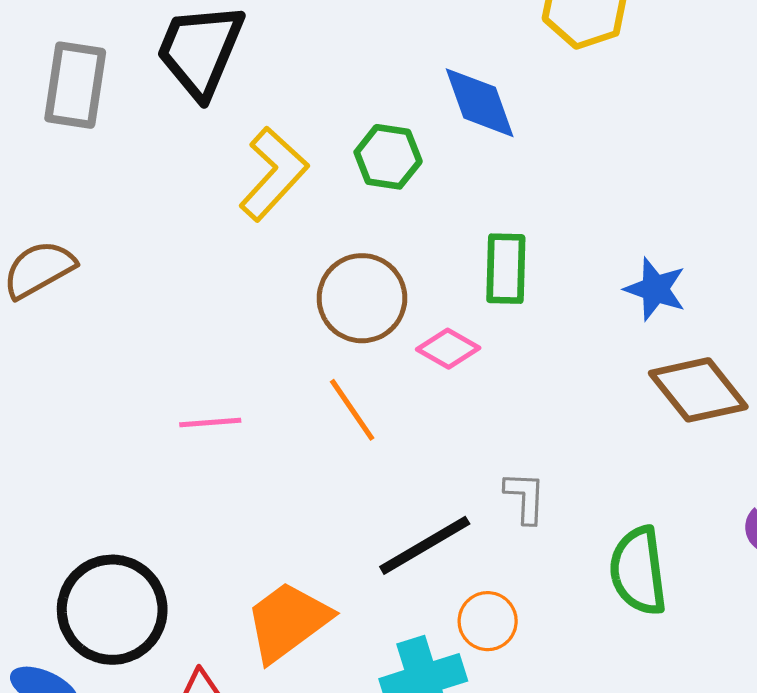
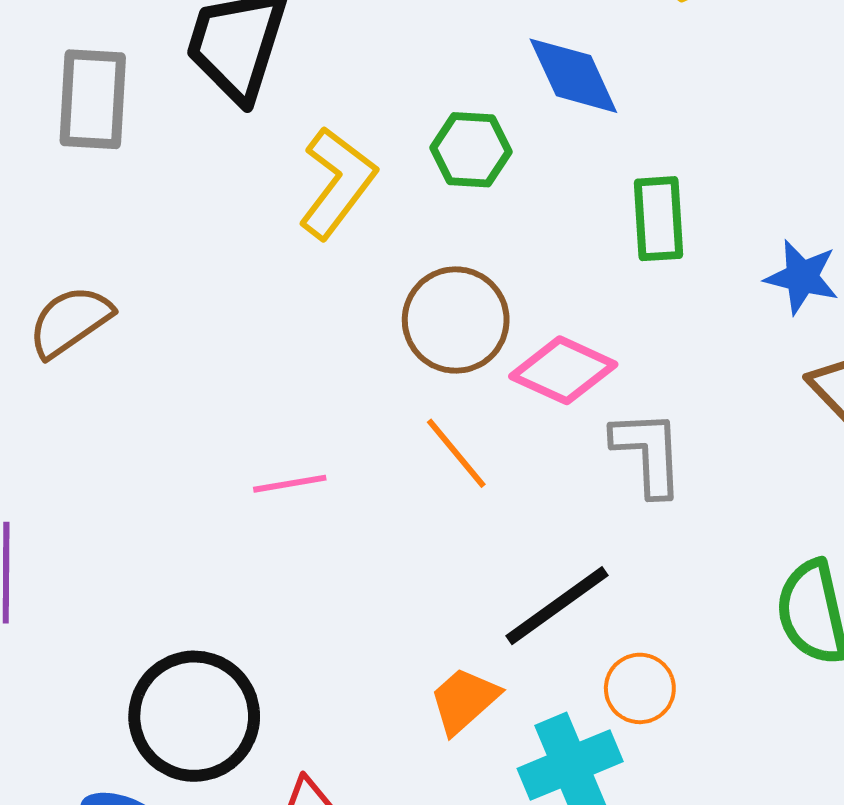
green rectangle: (506, 269) -> (659, 219), moved
pink diamond: (448, 349) -> (563, 370), size x1.4
gray L-shape: (525, 497) -> (648, 453), moved, size x1.4
orange trapezoid: (288, 621) -> (464, 700), moved, size x0.7

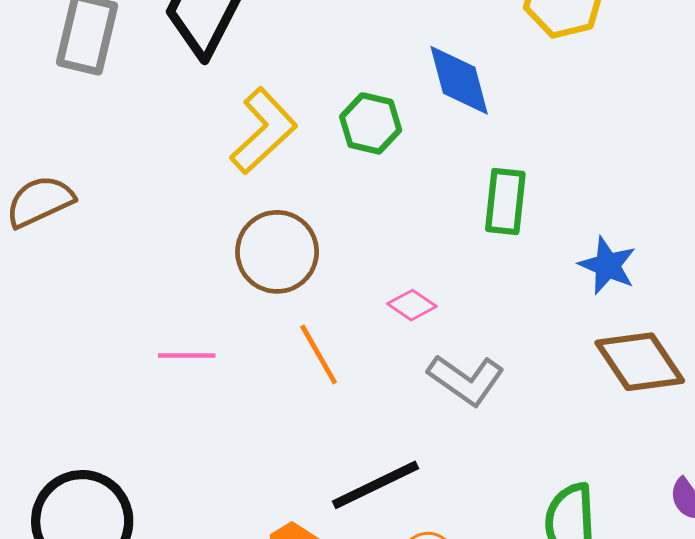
brown circle: (456, 320) -> (277, 252), moved
pink diamond: (563, 370) -> (412, 305), size x0.6
gray L-shape: (648, 453) -> (466, 380), turned 118

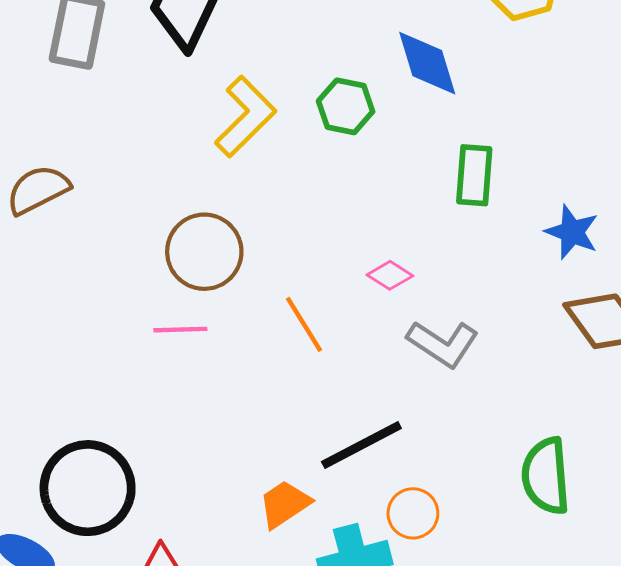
brown circle: (277, 252) -> (204, 252), moved

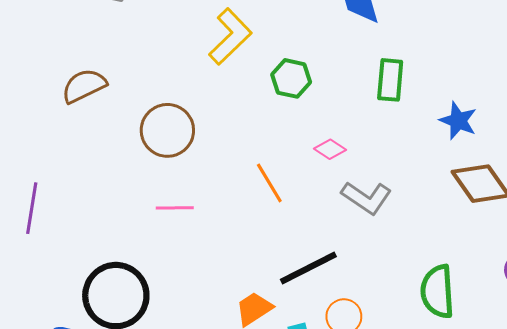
green hexagon: (346, 106) -> (291, 78), moved
brown circle: (204, 252) -> (167, 130), moved
pink line: (180, 330) -> (175, 208), moved

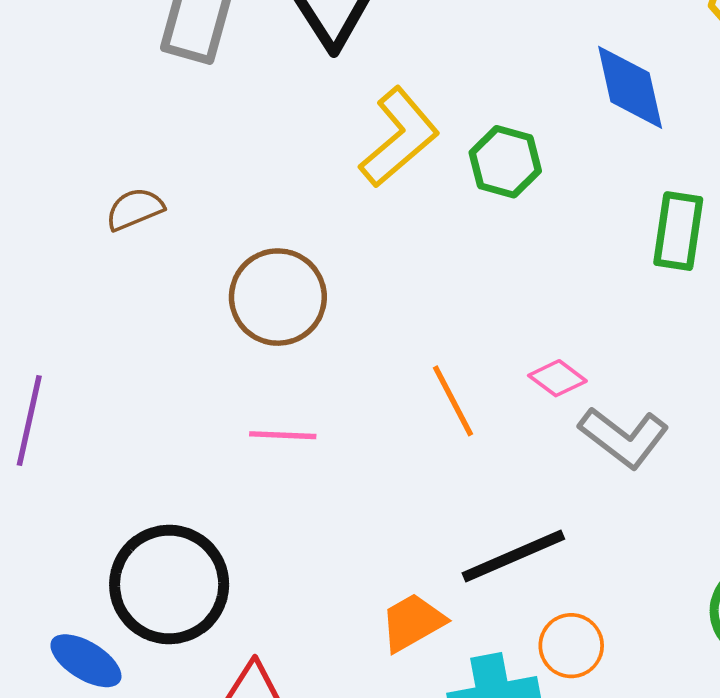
green hexagon: (291, 78) -> (505, 162), moved
brown semicircle: (84, 86) -> (135, 209), size x0.7
pink diamond: (330, 149) -> (557, 378), moved

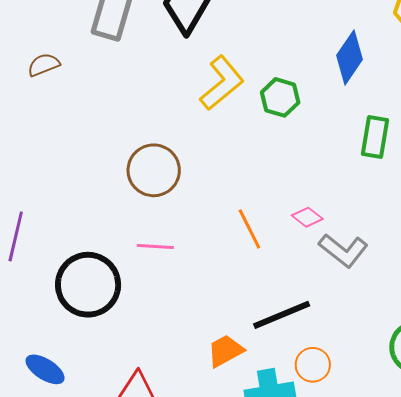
blue diamond: (630, 87) -> (350, 57), turned 46
brown semicircle: (135, 209) -> (44, 65), moved
black circle: (169, 585) -> (88, 285), moved

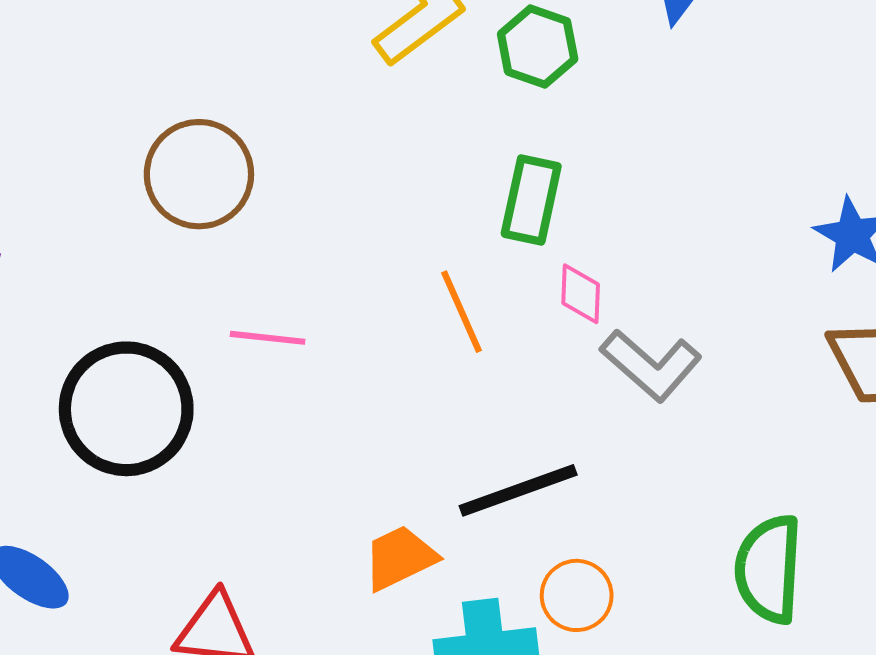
green rectangle: (375, 137) -> (531, 200), moved
brown circle: (154, 170) -> (199, 174), moved
pink diamond: (307, 217) -> (581, 294), turned 52

